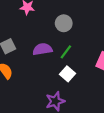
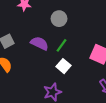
purple semicircle: (42, 49) -> (39, 43), turned 36

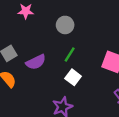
purple semicircle: (39, 43) -> (36, 62), moved, turned 132

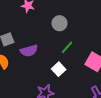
green line: (70, 55) -> (67, 47), moved

